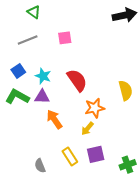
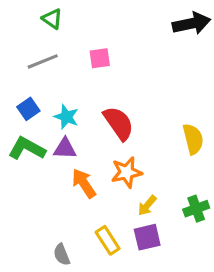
orange star: (95, 108) -> (127, 172), moved
yellow arrow: (87, 129) -> (147, 206), moved
green cross: (128, 165) -> (196, 209), moved

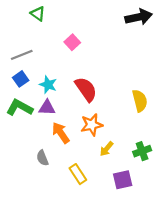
pink square: (100, 58) -> (72, 42), turned -35
gray line: (43, 61) -> (22, 55), moved
purple square: (147, 237) -> (123, 180), moved
gray semicircle: (62, 255) -> (42, 158), moved

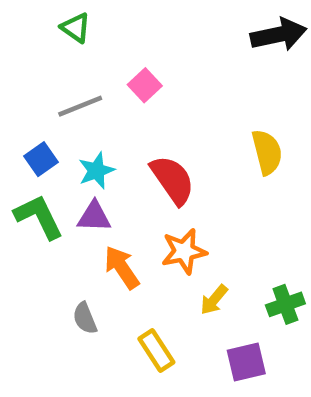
gray line: (22, 55) -> (80, 106), moved
cyan star: (48, 85) -> (96, 171), turned 30
yellow semicircle: (140, 101) -> (267, 152), moved
green L-shape: (19, 108) -> (39, 217), turned 35

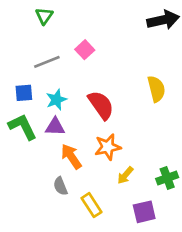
green triangle: (76, 28) -> (44, 16), turned 30
blue square: (41, 159) -> (24, 93), turned 30
gray semicircle: (85, 318) -> (60, 186), moved

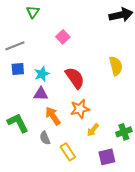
gray line: (47, 62) -> (15, 46), moved
green L-shape: (23, 127) -> (18, 123), moved

